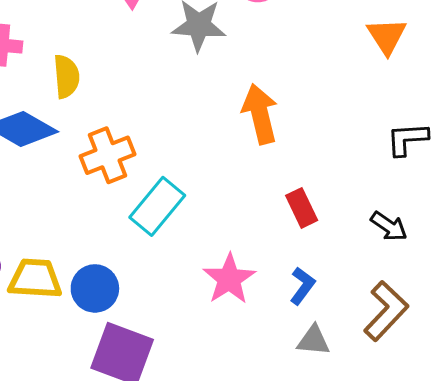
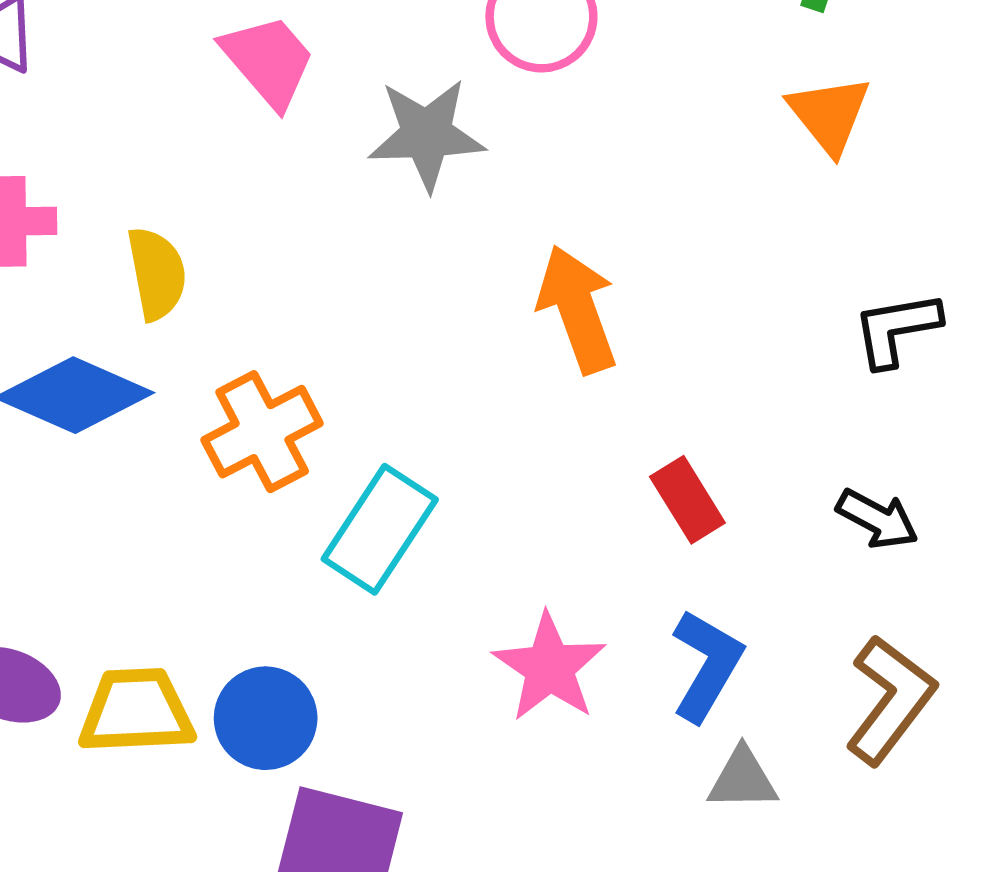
blue L-shape: (302, 286) -> (707, 665), size x1.4

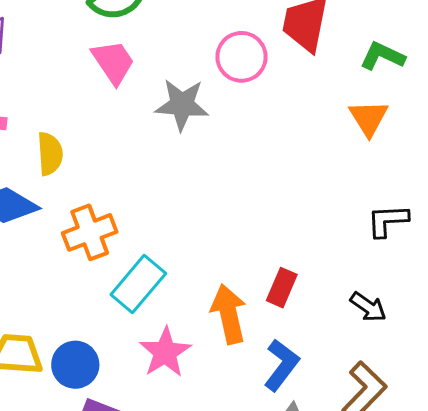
orange arrow: (577, 309) -> (229, 314), moved
red rectangle: (687, 500) -> (282, 288), turned 48
pink star: (549, 667) -> (165, 352), moved

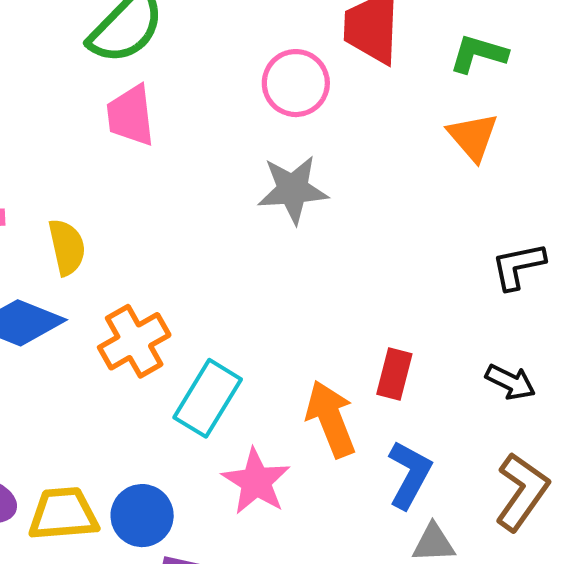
pink trapezoid: (113, 62) -> (130, 115), turned -144
gray star: (182, 105) -> (293, 190), moved

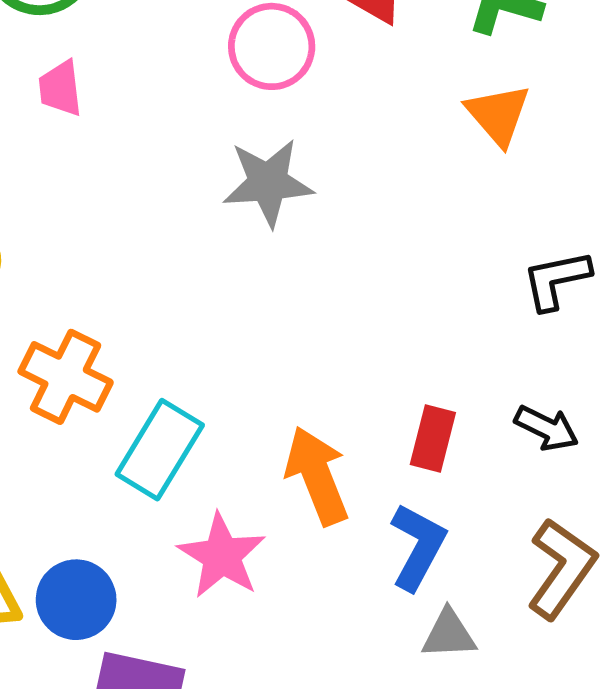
pink trapezoid: (130, 115) -> (60, 88), size x0.7
orange cross: (134, 341) -> (66, 377), turned -34
red rectangle: (394, 374) -> (433, 438), moved

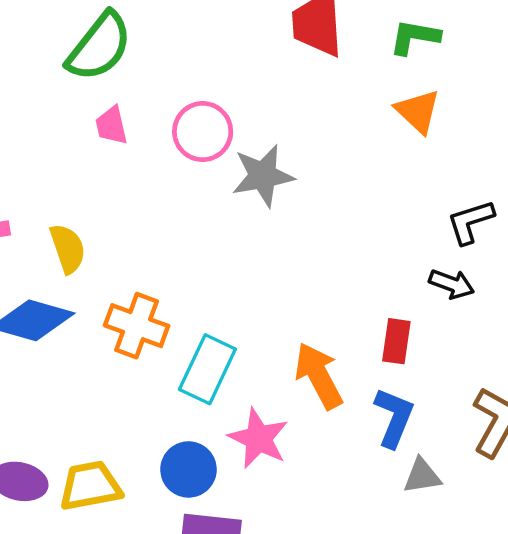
pink circle: (272, 46) -> (203, 132), moved
black arrow: (546, 428) -> (452, 284), moved
blue circle: (76, 600) -> (188, 469), moved

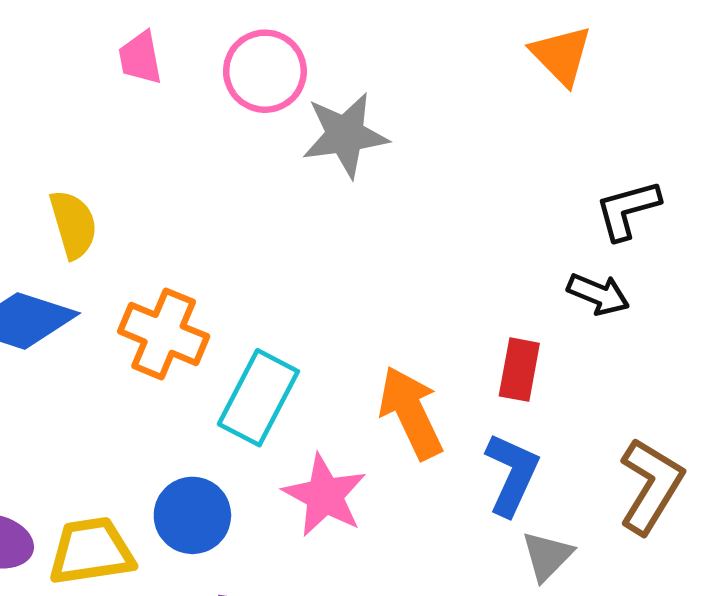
blue circle: (188, 469) -> (192, 515), moved
gray triangle: (422, 476) -> (547, 556), turned -39

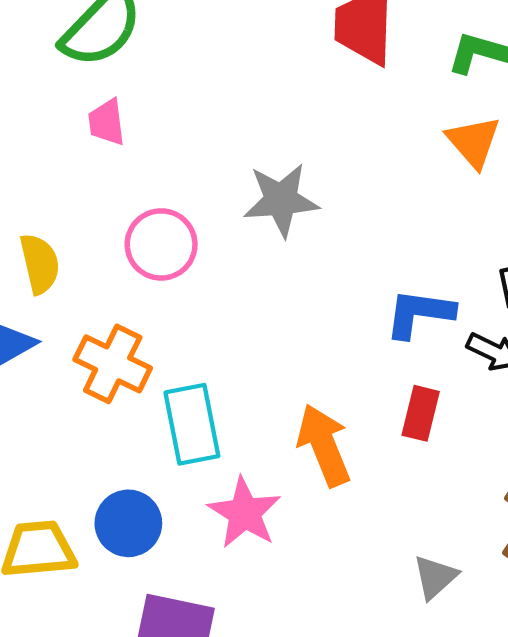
pink circle: (265, 71) -> (161, 244), moved
cyan rectangle: (258, 398) -> (192, 424), turned -42
blue L-shape: (512, 474) -> (419, 313), moved, turned -110

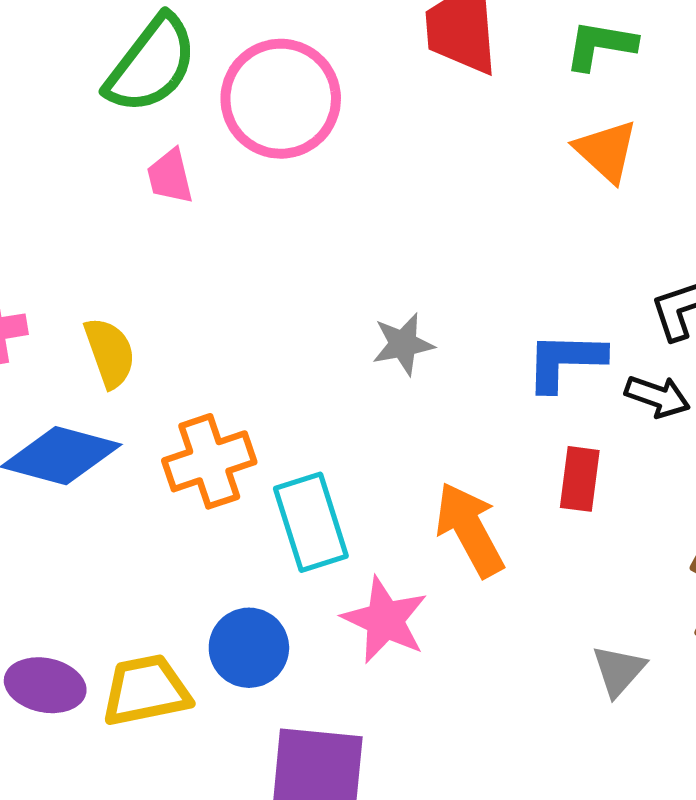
gray star: (281, 200) -> (403, 344), moved, size x0.7
pink circle: (161, 244) -> (281, 99), moved, size x1.4
orange cross: (113, 364) -> (209, 461), turned -38

